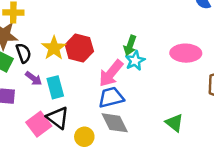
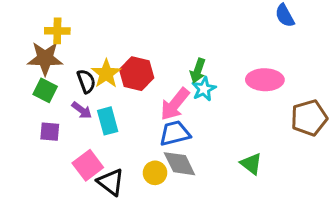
black semicircle: (23, 53) -> (86, 81), moved
black triangle: (58, 118) -> (111, 182), moved
yellow circle: (84, 137) -> (155, 173), moved

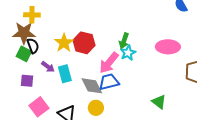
black semicircle: (86, 81) -> (33, 46), moved
gray diamond: (179, 164) -> (92, 86), moved
pink square: (88, 165) -> (39, 107), moved

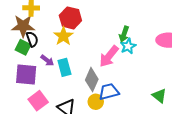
red hexagon: (84, 43) -> (70, 18), moved
purple square: (27, 81) -> (26, 74), size x1.6
blue trapezoid: (109, 82) -> (109, 92), moved
gray diamond: (92, 86) -> (92, 80), turned 50

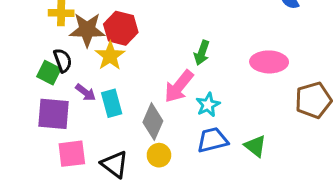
brown star: (23, 26) -> (87, 30), moved
cyan star: (128, 46) -> (208, 105), moved
blue trapezoid: (109, 92) -> (212, 140), moved
pink square: (38, 101) -> (72, 154), turned 30

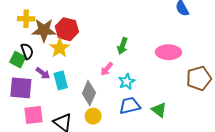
pink arrow: (179, 86) -> (107, 69), size x0.6

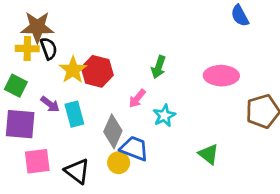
yellow cross: (26, 19) -> (27, 49), moved
red hexagon: (67, 29) -> (97, 71), moved
brown star: (44, 30) -> (37, 27), moved
black semicircle: (27, 51) -> (49, 49), moved
blue trapezoid: (130, 106) -> (134, 148), moved, turned 35

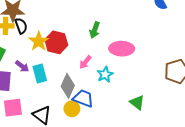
green arrow: (159, 67) -> (95, 30), moved
pink ellipse: (221, 76) -> (122, 49), moved

